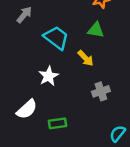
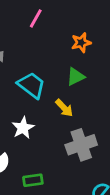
green triangle: (96, 30) -> (76, 77), turned -36
gray cross: (101, 91) -> (81, 145), size x1.5

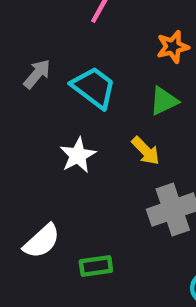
cyan trapezoid: (32, 85) -> (94, 87), moved
white star: (23, 128) -> (78, 155), moved

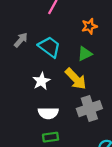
yellow arrow: (146, 151) -> (76, 79), size x1.5
white semicircle: (42, 241) -> (48, 113), moved, turned 42

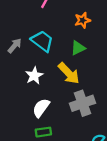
gray arrow: (21, 40) -> (15, 46), moved
white semicircle: (48, 113) -> (41, 108), turned 126

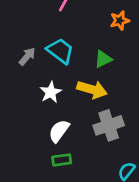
orange star: (83, 20) -> (120, 20), moved
yellow arrow: (69, 73) -> (92, 90), turned -30

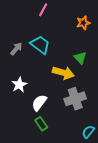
green triangle: (103, 59) -> (80, 58), moved, turned -48
white star: (51, 92) -> (19, 85), moved
green rectangle: (62, 160) -> (41, 124), turned 64

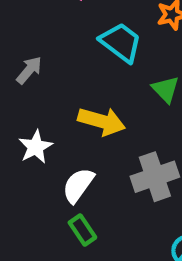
cyan trapezoid: (40, 45) -> (121, 42), moved
yellow arrow: (63, 73) -> (102, 121), moved

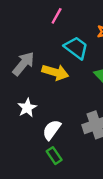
gray arrow: (29, 70) -> (23, 64), size x1.5
yellow arrow: (102, 121) -> (55, 72), moved

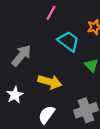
yellow arrow: (55, 72) -> (50, 82), moved
white star: (27, 108) -> (15, 95), moved

